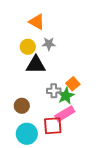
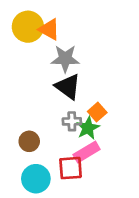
gray star: (49, 44) -> (65, 59), size x1.5
yellow circle: (28, 47) -> (28, 27), moved, size x1.5
black triangle: (36, 65) -> (68, 87), moved, turned 35

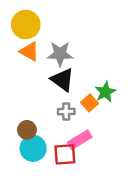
orange triangle: (49, 29) -> (29, 51), moved
green star: (88, 128) -> (105, 92), moved
cyan circle: (36, 179) -> (33, 148), moved

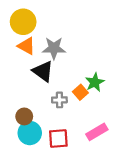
black triangle: (63, 80) -> (43, 71), moved
pink rectangle: (80, 140) -> (97, 132), moved

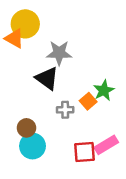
orange triangle: (26, 46) -> (14, 38), moved
red square: (58, 138) -> (84, 152), moved

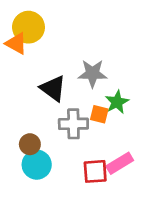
gray star: (59, 53) -> (92, 73), moved
orange square: (88, 101) -> (99, 114), turned -35
gray cross: (65, 110) -> (73, 124), size x1.5

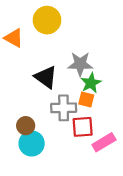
yellow circle: (29, 27) -> (47, 20), moved
green star: (117, 102) -> (91, 83), moved
red square: (95, 171) -> (83, 127), moved

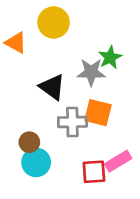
green star: (91, 83) -> (110, 57), moved
orange square: (86, 100) -> (98, 113), size x1.5
red square: (83, 127) -> (94, 172), moved

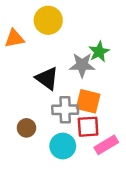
orange triangle: (16, 43) -> (14, 38), turned -40
cyan circle: (36, 162) -> (63, 146), moved
red square: (94, 172) -> (88, 127), moved

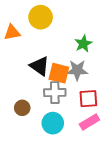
gray star: (82, 65) -> (77, 70), moved
orange square: (88, 101) -> (59, 73), moved
red square: (88, 127) -> (88, 99), moved

